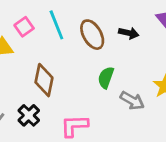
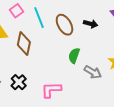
pink square: (24, 27) -> (16, 11), moved
brown diamond: (44, 80) -> (24, 43), moved

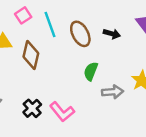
gray arrow: (93, 72) -> (113, 92), turned -36
black cross: (19, 82) -> (32, 108), moved
pink L-shape: (51, 90) -> (62, 112), turned -130

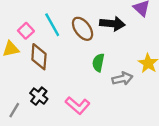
pink square: (23, 15) -> (26, 31), moved
black arrow: (112, 34) -> (112, 24), size x1.5
black cross: (32, 108) -> (39, 96), moved

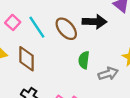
pink square: (26, 31) -> (13, 22), moved

